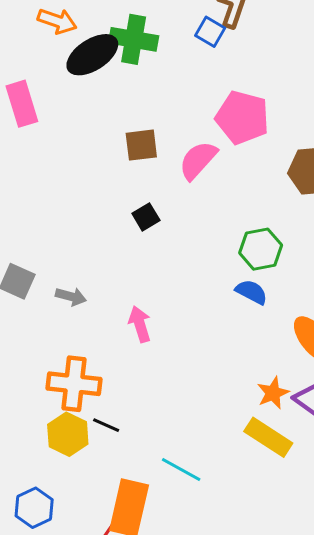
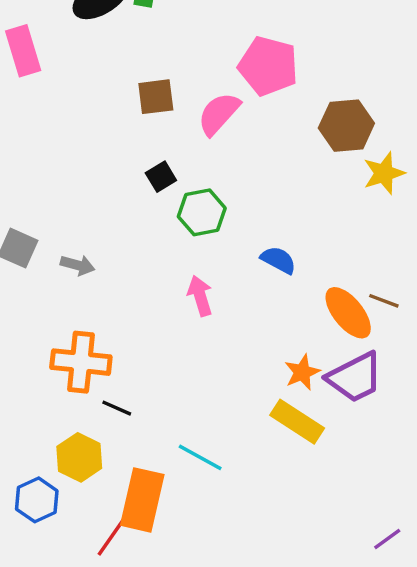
green hexagon: (261, 249) -> (202, 212), moved
pink arrow: (140, 324) -> (200, 296), moved
yellow hexagon: (68, 434) -> (79, 457), moved

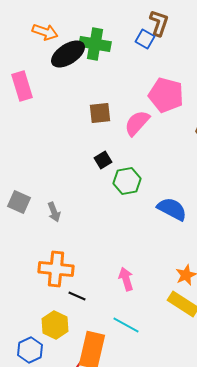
blue semicircle: (278, 260) -> (172, 209), size x1.4
gray arrow: (78, 265) -> (54, 212), turned 54
pink arrow: (200, 296) -> (126, 279), moved

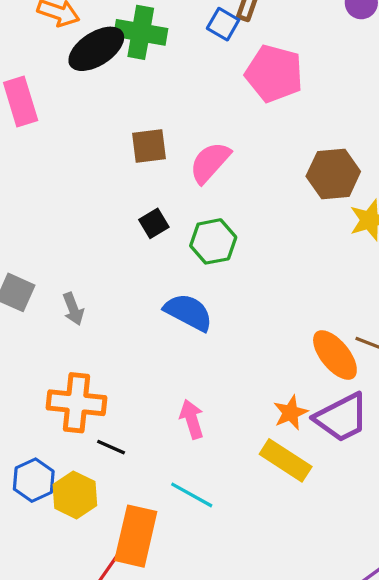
pink pentagon: (166, 95) -> (274, 74), moved
green hexagon: (127, 181) -> (213, 241), moved
blue semicircle: (172, 209) -> (188, 312), moved
blue hexagon: (30, 350) -> (34, 480), moved

